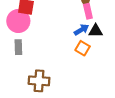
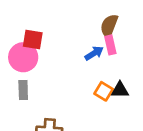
blue arrow: (81, 30) -> (94, 53), moved
black triangle: (96, 31) -> (120, 90), moved

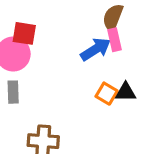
blue arrow: (94, 53) -> (96, 49), size x1.4

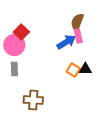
red square: (24, 33) -> (21, 32), turned 35

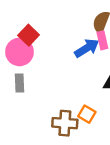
orange square: (73, 70) -> (87, 114), moved
brown cross: (33, 100) -> (65, 123), moved

